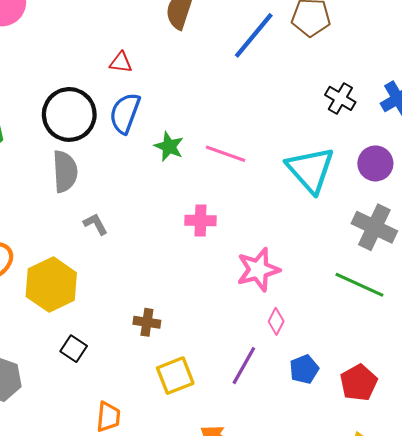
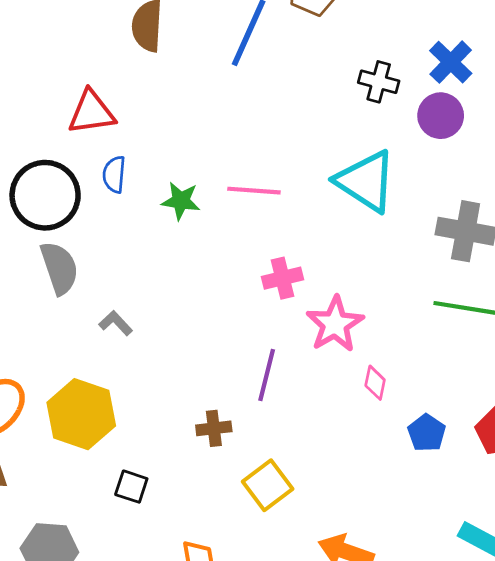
red triangle: (121, 62) -> (92, 112), size x1.6
blue semicircle: (125, 113) -> (114, 174), size x0.7
purple circle: (375, 163) -> (441, 116), moved
pink cross: (201, 220) -> (282, 278), moved
purple line: (244, 366) -> (267, 375), moved

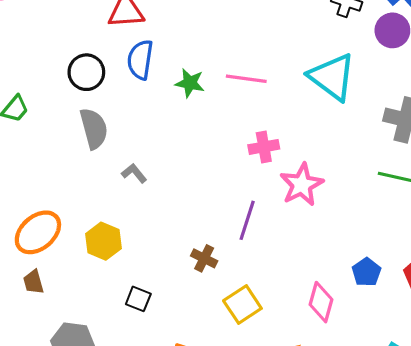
blue semicircle: (114, 174) -> (140, 60), size x1.4
black circle: (45, 195) -> (86, 72), size x0.7
pink diamond: (375, 383) -> (321, 302), moved, size x1.5
yellow hexagon: (81, 414) -> (103, 241), size x0.7
brown cross: (214, 428) -> (204, 258), turned 30

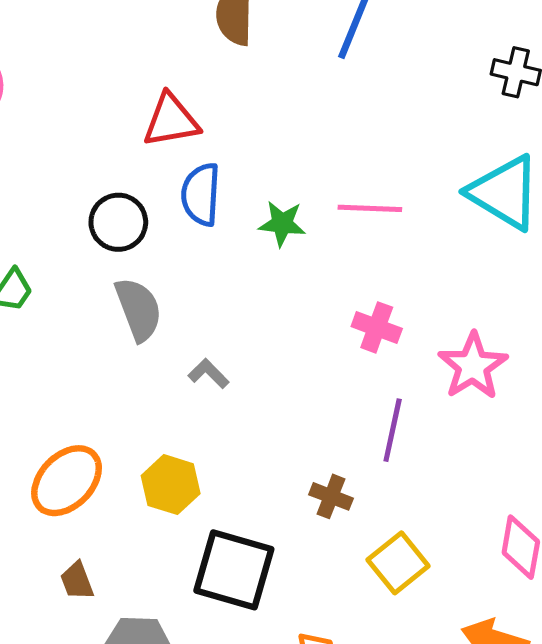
pink cross: (264, 147) -> (377, 327), moved, turned 36
brown trapezoid: (33, 282) -> (77, 581), moved
black square: (138, 299) -> (234, 570), size x2.0

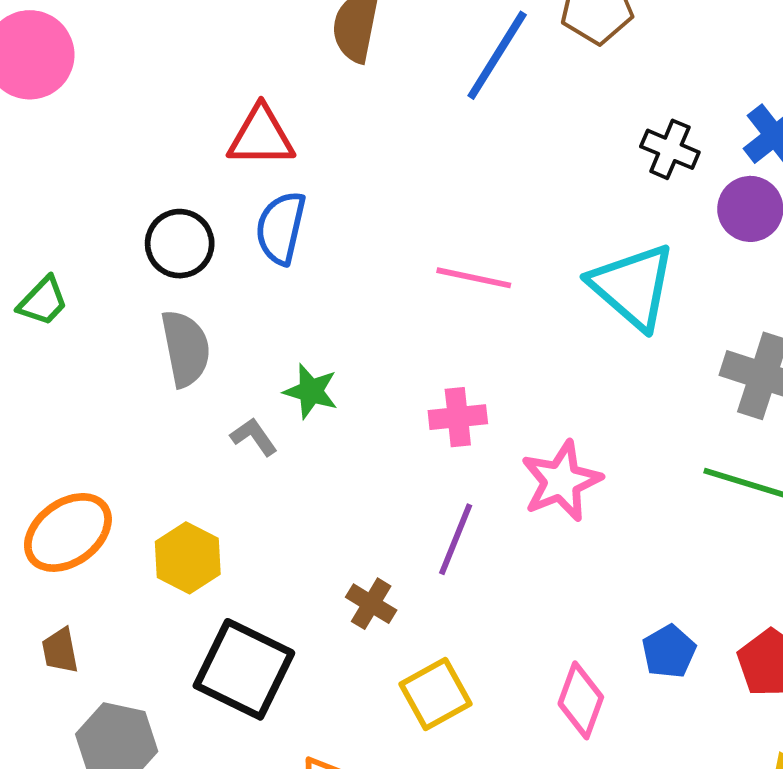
green star: (282, 224) -> (311, 391), moved
pink cross: (377, 327) -> (458, 417), turned -36

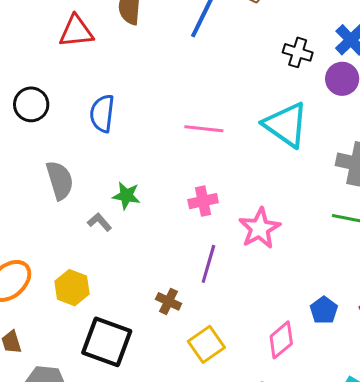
red triangle: (261, 136) -> (76, 31), moved
black circle: (180, 244) -> (31, 104), moved
pink diamond: (581, 700) -> (281, 340), turned 36

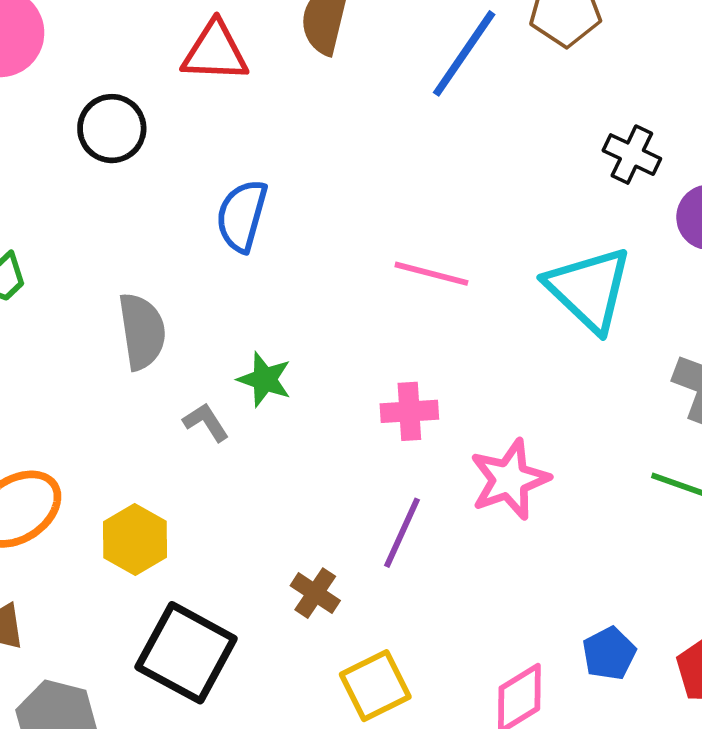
black circle: (31, 104) -> (112, 129), moved

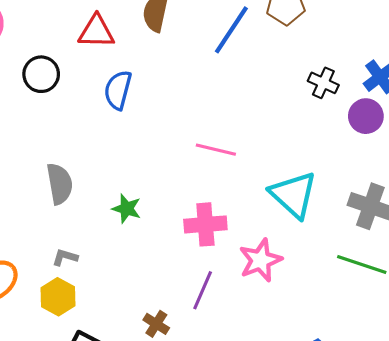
blue semicircle: (242, 216) -> (118, 90), moved
cyan triangle: (589, 289) -> (294, 195), moved
pink cross: (409, 411) -> (205, 224), size x1.4
gray L-shape: (206, 422) -> (65, 257), moved, turned -40

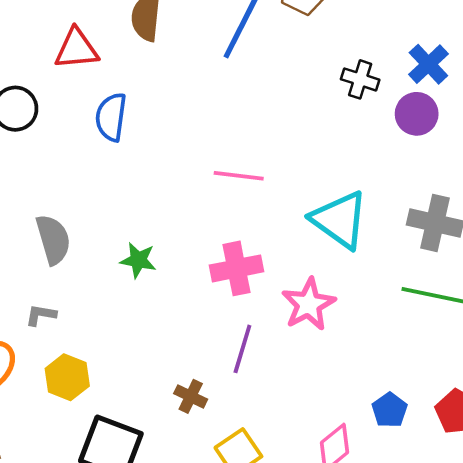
gray L-shape: (65, 257) -> (41, 315), moved

